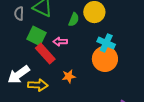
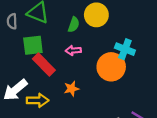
green square: (36, 36) -> (33, 45), turned -30
pink arrow: (60, 42) -> (73, 50), moved
cyan cross: (106, 43) -> (125, 49), moved

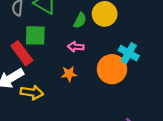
red rectangle: (44, 65) -> (22, 53), moved
orange star: (71, 89) -> (69, 74), moved

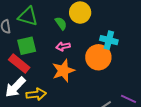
green semicircle: (80, 20) -> (61, 23), turned -48
orange star: (69, 74) -> (63, 71), size x1.6

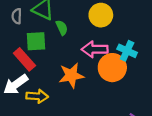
green semicircle: (61, 23) -> (62, 28), moved
pink arrow: (63, 46) -> (95, 49), moved, size x1.6

